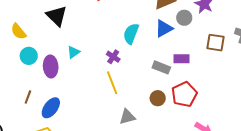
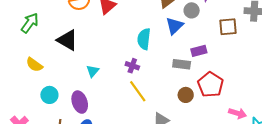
cyan circle: (29, 56) -> (49, 95), moved
purple ellipse: (51, 66) -> (80, 102), moved

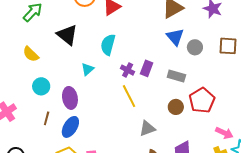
gray circle: (192, 10) -> (195, 47), moved
blue triangle: (174, 26) -> (175, 37), turned -36
cyan semicircle: (144, 39) -> (108, 45), moved
purple rectangle: (199, 51) -> (147, 68), moved, turned -63

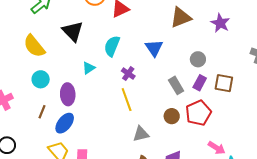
blue triangle: (175, 37) -> (154, 48), moved
brown square: (228, 46) -> (224, 83), moved
yellow semicircle: (31, 54) -> (34, 46), size x1.4
purple rectangle: (147, 68) -> (200, 83), moved
gray rectangle: (176, 76) -> (176, 85), turned 36

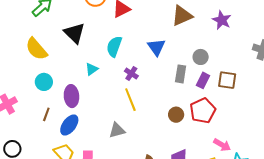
gray rectangle: (176, 85) -> (181, 74), moved, turned 42
gray triangle: (141, 134) -> (117, 130), moved

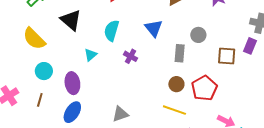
purple rectangle: (203, 80) -> (250, 46), moved
yellow line: (130, 100) -> (174, 110), moved, turned -45
brown line: (46, 114) -> (40, 100), moved
brown circle: (176, 115) -> (176, 84), moved

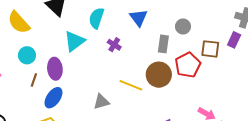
cyan triangle: (91, 55) -> (74, 41), size x1.6
brown circle: (176, 84) -> (159, 75), size x1.6
red pentagon: (204, 88) -> (188, 65), moved
brown line: (40, 100) -> (34, 80), moved
yellow line: (174, 110) -> (131, 85), moved

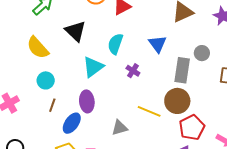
gray rectangle: (163, 44) -> (182, 70), size x1.4
red pentagon: (188, 65) -> (192, 127), moved
purple ellipse: (55, 69) -> (87, 101), moved

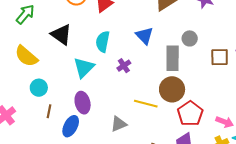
purple cross: (133, 71) -> (124, 66), turned 32

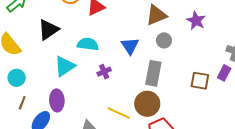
black triangle: (61, 35) -> (48, 30), turned 40
gray circle: (190, 38) -> (164, 40), moved
cyan semicircle: (103, 42) -> (88, 44), turned 75

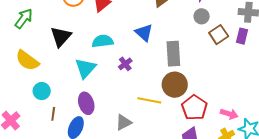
gray circle: (164, 40) -> (202, 16), moved
brown square: (200, 81) -> (219, 35), moved, turned -30

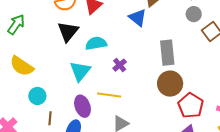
blue triangle: (144, 33) -> (138, 18), moved
black triangle: (61, 37) -> (68, 32), moved
yellow line: (149, 100) -> (109, 95), moved

